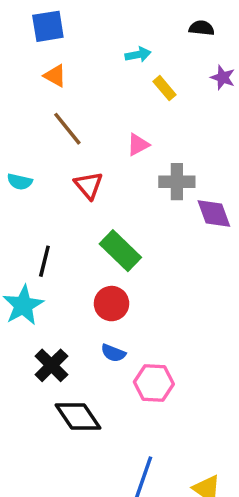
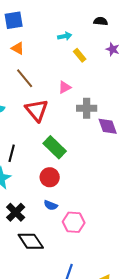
red triangle: (89, 185) -> (37, 110), size x1.4

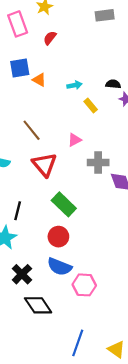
black semicircle: (101, 21) -> (113, 84), moved
orange triangle: (18, 48) -> (39, 80), moved
blue semicircle: (51, 205) -> (60, 267), size x1.6

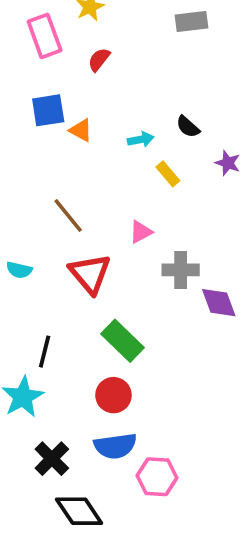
black semicircle: (113, 84) -> (188, 127), moved, turned -144
blue semicircle: (60, 267) -> (115, 446), turned -30

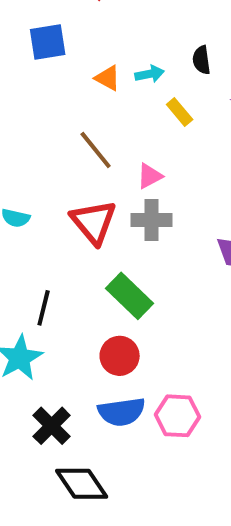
black semicircle: (188, 127) -> (201, 60), turned 40
orange triangle: (81, 130) -> (108, 78), moved
brown line: (68, 216) -> (96, 150), moved
gray cross: (181, 270) -> (152, 220), moved
pink hexagon: (157, 477) -> (178, 416), moved

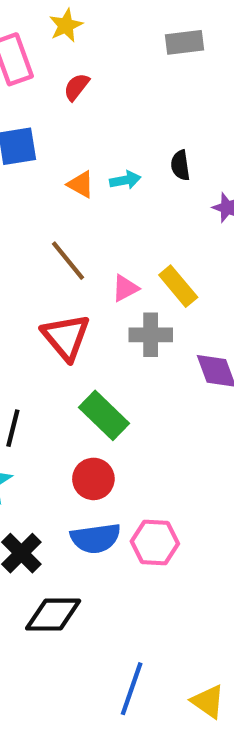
yellow rectangle: (180, 112) -> (178, 286), moved, size x1.4
gray cross: (152, 220) -> (151, 335), moved
black diamond: (82, 484) -> (53, 615), turned -56

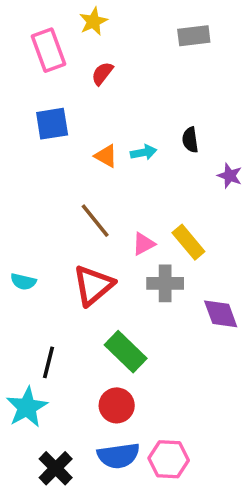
red triangle: (66, 337) -> (93, 285), turned 30

